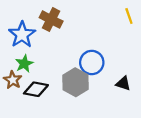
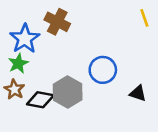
green star: (24, 64) -> (18, 63), moved
gray hexagon: (75, 82) -> (68, 92), moved

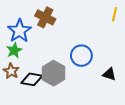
yellow line: (144, 18) -> (114, 14), turned 32

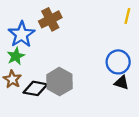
brown cross: (45, 17) -> (50, 19), turned 36
blue circle: (81, 56) -> (118, 62), moved

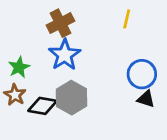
yellow line: (127, 16) -> (127, 19), moved
blue star: (22, 34) -> (65, 55), moved

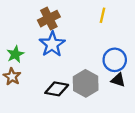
gray hexagon: (71, 98) -> (86, 83), moved
black diamond: (43, 106) -> (57, 89), moved

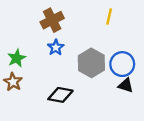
blue star: (52, 44) -> (56, 47), size x0.6
gray hexagon: (86, 83) -> (91, 63), moved

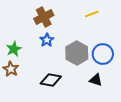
yellow line: (109, 17) -> (92, 14), turned 56
black triangle: (126, 85) -> (96, 80), moved

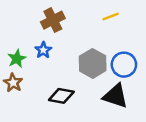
blue star: (47, 40) -> (43, 50), moved
black triangle: (96, 80) -> (115, 96), size x1.6

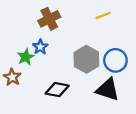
green star: (17, 59) -> (26, 57), moved

